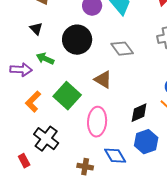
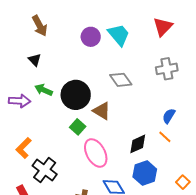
black circle: (77, 40) -> (76, 95), moved
green square: (67, 96) -> (78, 127), moved, size x0.6
orange L-shape: (33, 102) -> (24, 148), moved
pink ellipse: (97, 122) -> (96, 153), turned -32

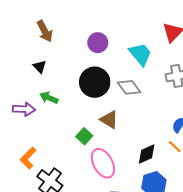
cyan trapezoid: (119, 35) -> (140, 54), moved
black circle: (76, 95) -> (95, 82), moved

